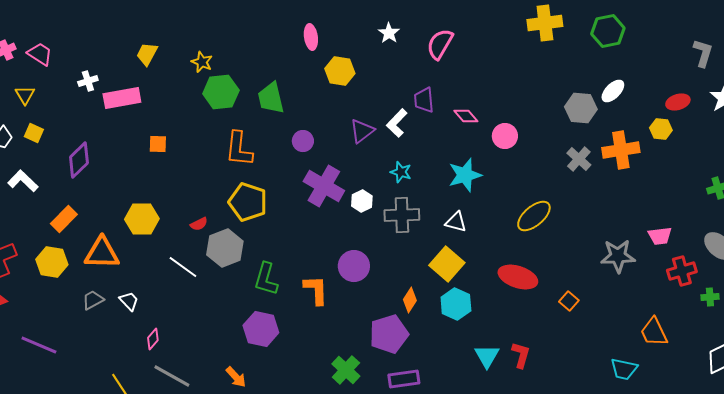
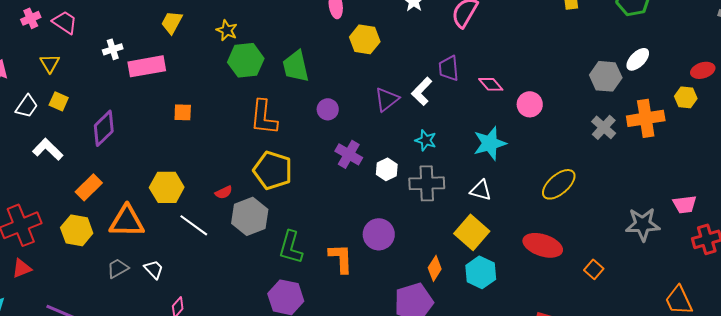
purple cross: (324, 186) -> (349, 154), size x0.7
white line: (183, 267) -> (194, 225), moved

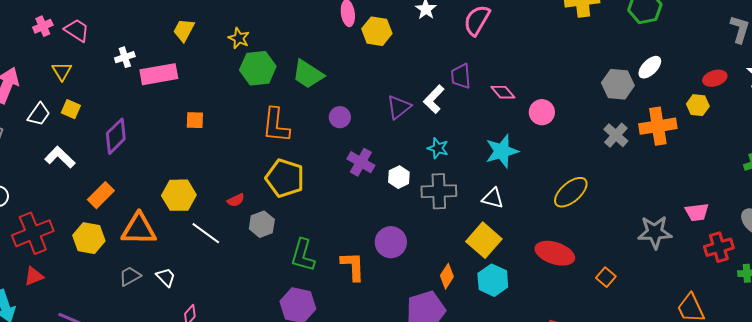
yellow hexagon: (365, 39) -> (377, 31), moved
green trapezoid: (296, 66) -> (308, 74), turned -44
gray hexagon: (250, 216) -> (262, 224), size x0.7

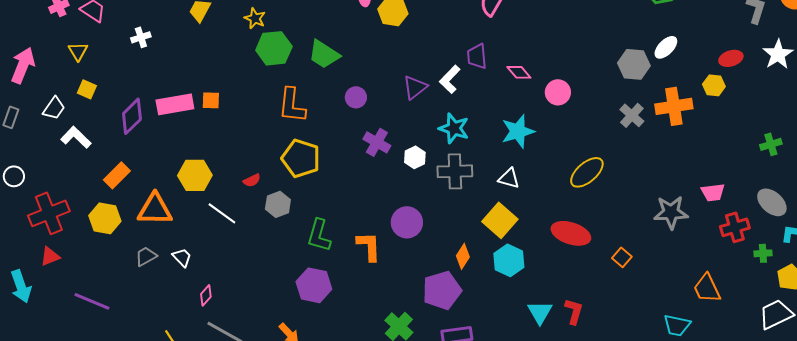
pink rectangle: (159, 74) -> (175, 104), moved
white trapezoid: (39, 114) -> (54, 108), moved
cyan star: (438, 148) -> (454, 128), size x1.4

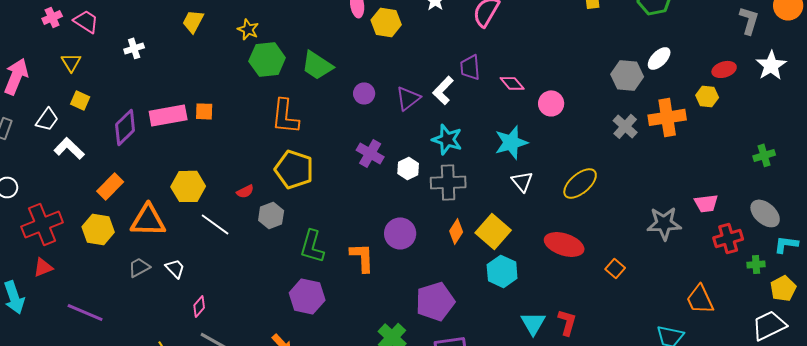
purple circle: (356, 97) -> (364, 93), moved
white triangle: (509, 178) -> (522, 181), moved, turned 35
orange diamond: (463, 256) -> (456, 231), moved

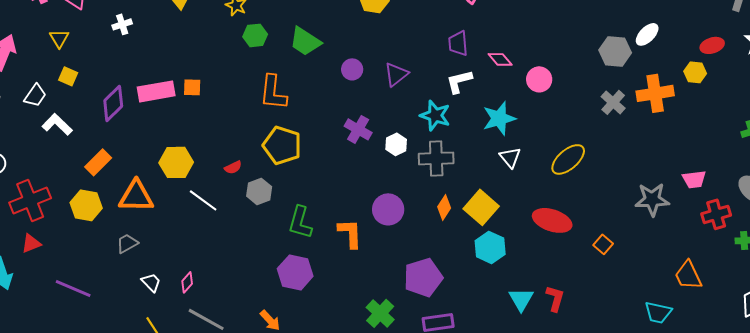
green hexagon: (267, 59) -> (255, 35), size x0.7
white L-shape: (443, 90) -> (459, 81), moved, turned 32
white trapezoid: (175, 268) -> (151, 282), moved

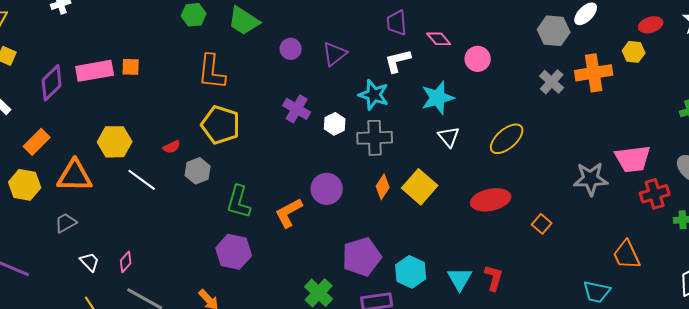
pink trapezoid: (694, 179) -> (633, 159), size x1.5
red ellipse: (552, 220) -> (491, 200), turned -30
orange L-shape: (350, 233) -> (289, 213), turned -116
cyan hexagon: (490, 247) -> (411, 272), moved

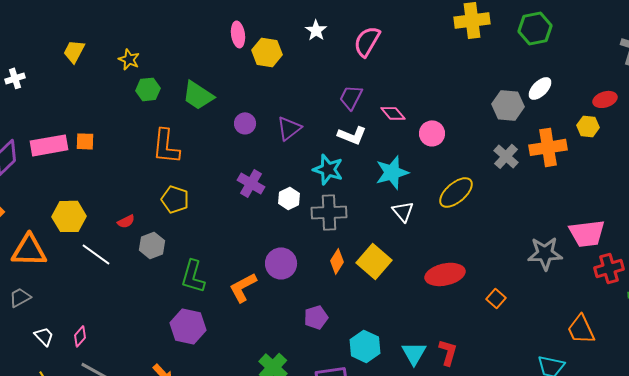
purple trapezoid: (397, 23) -> (351, 97), turned 32
white L-shape: (398, 61) -> (352, 135), turned -144
yellow pentagon: (221, 125) -> (175, 199), size x0.7
yellow ellipse: (507, 139) -> (456, 192), moved
purple pentagon: (362, 257) -> (316, 317), moved, size x0.6

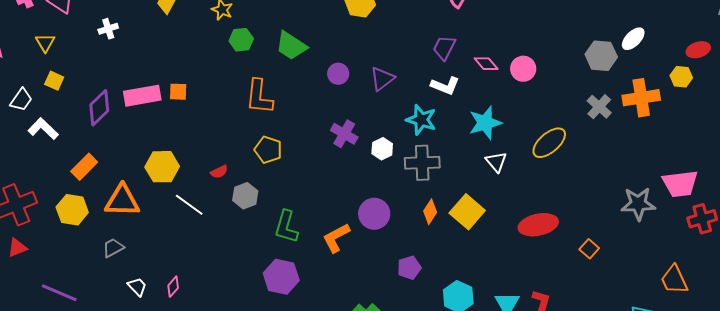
pink circle: (432, 133) -> (523, 69), moved

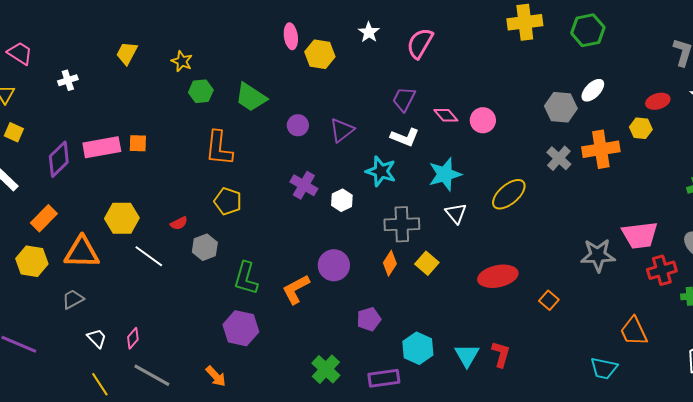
gray cross: (422, 163) -> (402, 224), moved
yellow square: (467, 212) -> (427, 263), size x0.7

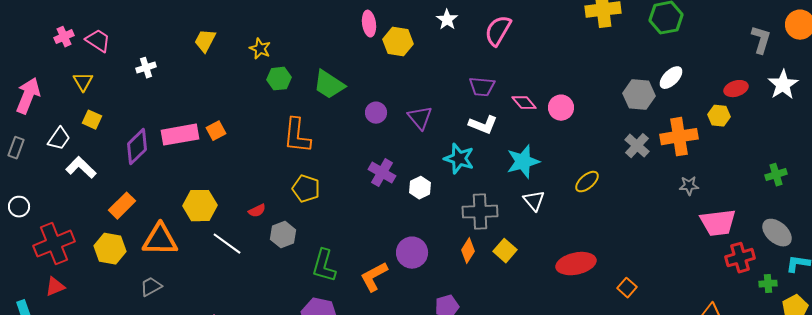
purple trapezoid: (404, 99) -> (482, 87), turned -112
purple triangle: (342, 130) -> (420, 118), turned -32
orange square: (138, 143) -> (216, 131), turned -30
yellow ellipse: (509, 194) -> (587, 182), size x0.7
gray star: (598, 255) -> (689, 186), moved, size x0.6

